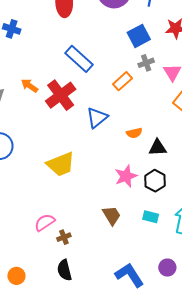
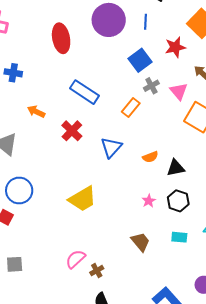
orange arrow: (30, 86) -> (36, 112), moved
red cross: (61, 95) -> (72, 131), size x0.7
pink star: (126, 176) -> (149, 201), size x0.6

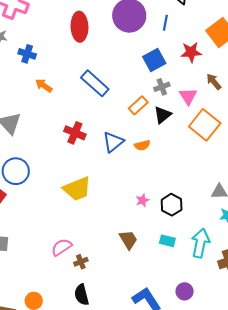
orange arrow: (36, 112) -> (44, 86), moved
red cross: (72, 131) -> (75, 133), moved, turned -30
orange semicircle: (150, 157) -> (142, 145), moved
black triangle: (176, 168) -> (163, 115), moved, turned -36

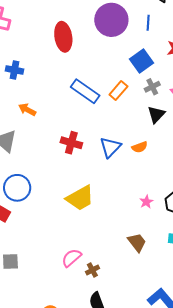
orange arrow: (44, 86) -> (27, 110), moved
orange rectangle: (138, 105) -> (118, 91), moved

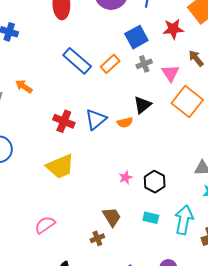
orange arrow: (27, 110) -> (24, 86), moved
black triangle: (156, 114) -> (142, 105), moved
red cross: (71, 143) -> (64, 121), moved
brown cross: (92, 270) -> (97, 238), moved

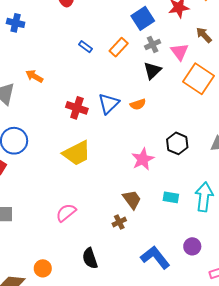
blue rectangle: (77, 61) -> (85, 47), size x0.5
black triangle: (142, 105) -> (152, 71), moved
pink star: (126, 177) -> (143, 159), size x1.6
black hexagon: (155, 182) -> (177, 143), moved

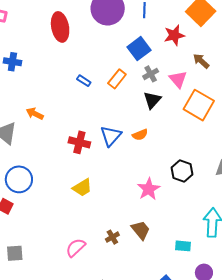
yellow trapezoid: (77, 153) -> (82, 188), size x0.7
cyan rectangle: (171, 197) -> (183, 246), moved
brown cross: (119, 222) -> (112, 237), moved

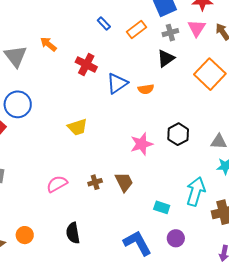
pink triangle: (178, 79) -> (197, 28), moved
red cross: (79, 142) -> (86, 64), moved

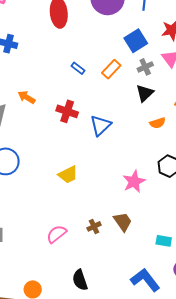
orange semicircle: (146, 89) -> (158, 123), moved

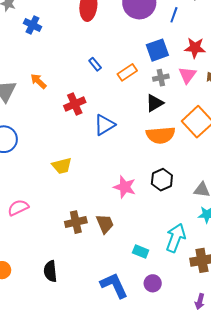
red cross: (67, 111) -> (75, 104), turned 35
orange semicircle: (158, 123) -> (161, 135), size x1.8
pink star: (134, 181) -> (125, 187), turned 30
brown cross: (94, 226) -> (76, 222), size x1.5
pink semicircle: (57, 234) -> (18, 208), moved

